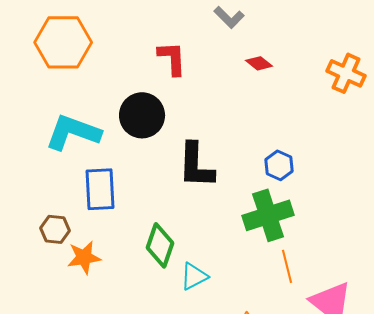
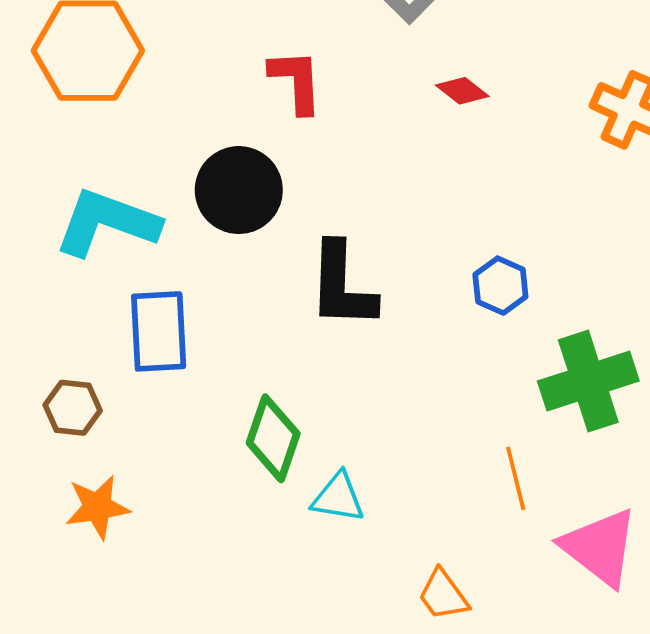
green cross: (268, 215) -> (588, 381), moved
orange star: (84, 257) -> (97, 507), moved
cyan triangle: (194, 276) -> (338, 498), turned 36

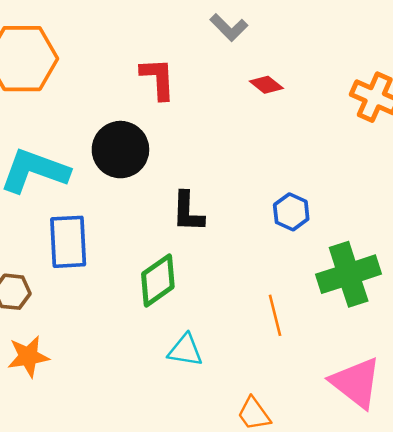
black L-shape: (342, 286) -> (188, 212), size x0.7
green diamond: (273, 438) -> (158, 280), moved, turned 36
orange line: (516, 478) -> (275, 315), moved

